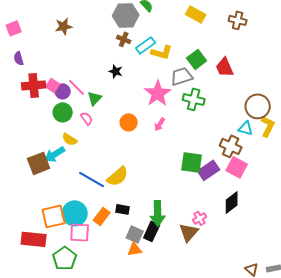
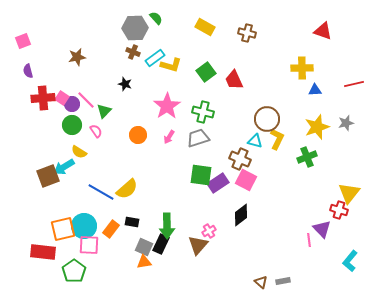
brown star: (64, 26) -> (77, 57), moved
gray trapezoid: (182, 76) -> (198, 138), moved

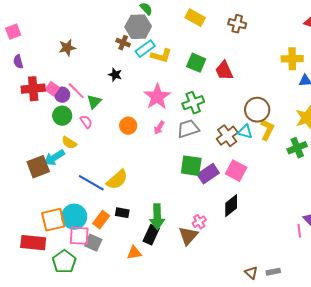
gray hexagon: (135, 28) -> (138, 27), moved
green square: (206, 72) -> (196, 63), turned -30
green cross: (203, 112) -> (193, 103), turned -35
brown cross: (240, 159) -> (227, 136), moved, turned 30
gray square: (144, 247) -> (93, 243), moved

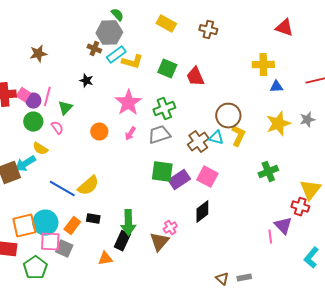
pink line: (76, 91) -> (47, 97), turned 60
green cross: (297, 148) -> (268, 172), moved

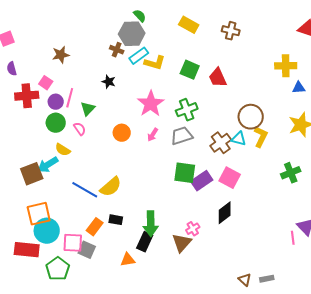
pink square: (23, 95) -> (46, 83), moved
cyan circle: (45, 223) -> (47, 231), moved
orange square: (24, 226) -> (39, 214), moved

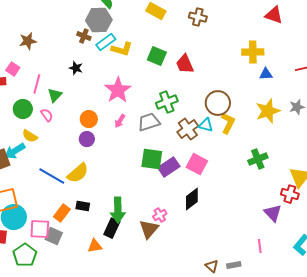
purple circle: (56, 102) -> (87, 139), moved
green cross: (187, 110) -> (167, 102), moved
pink line: (293, 238) -> (260, 246), moved

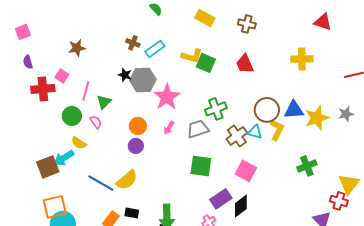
gray hexagon: (99, 20) -> (143, 80), moved
yellow L-shape: (122, 49) -> (192, 56), moved
red trapezoid: (185, 64) -> (245, 64), moved
blue triangle: (266, 74) -> (294, 110), moved, size x1.5
purple rectangle: (169, 167) -> (221, 199), moved

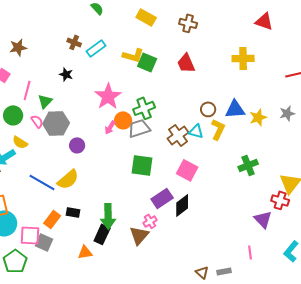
gray hexagon: (143, 80) -> (56, 123), moved
green cross: (216, 109) -> (144, 108), moved
brown circle: (267, 110) -> (208, 109), size x0.6
yellow star: (317, 118) -> (258, 117), size x0.7
orange circle: (138, 126) -> (123, 120), moved

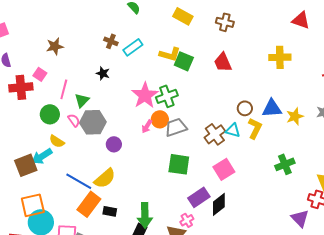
green cross: (144, 108) -> (167, 96), moved
pink square: (187, 170) -> (224, 169), turned 30
orange rectangle: (52, 219) -> (89, 204), moved, size x1.4

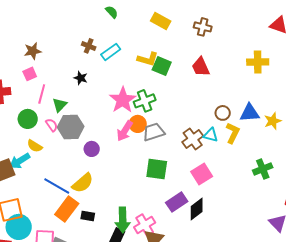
pink square: (40, 74) -> (30, 74), moved, turned 32
pink arrow: (147, 126) -> (125, 131), size x1.5
pink cross: (187, 220) -> (145, 225), moved, size x1.5

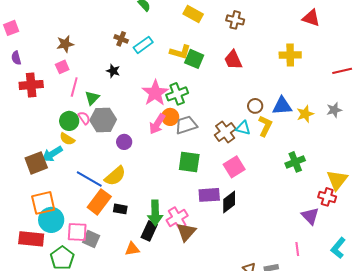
green circle: (28, 119) -> (69, 121), moved
purple rectangle: (177, 202) -> (209, 195), turned 30

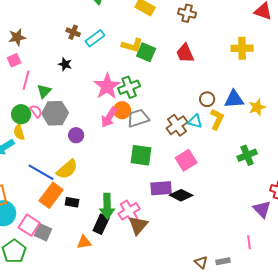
yellow semicircle: (67, 139) -> (19, 132), turned 42
black diamond: (229, 202) -> (181, 195), turned 65
pink square: (77, 232) -> (29, 225), turned 30

